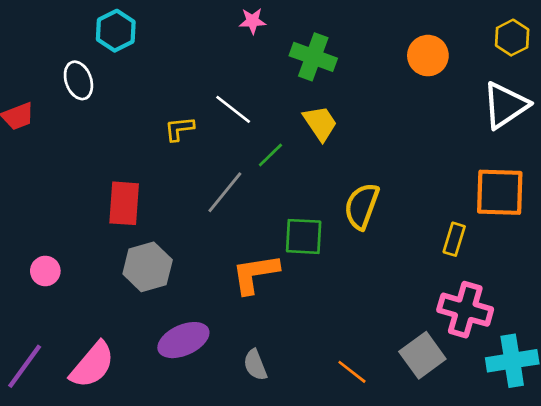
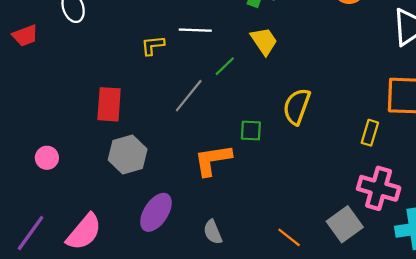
white line: (233, 109) -> (195, 30), turned -36
green square: (304, 236) -> (251, 130), size x0.7
purple ellipse: (183, 340) -> (156, 212), turned -33

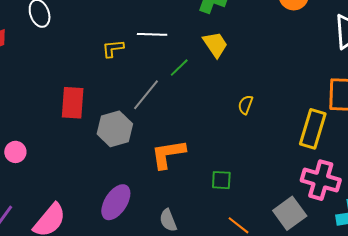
yellow semicircle: (297, 106) -> (245, 105), size x0.6
green square: (251, 130) -> (221, 180), moved
yellow rectangle: (370, 133) -> (313, 129), size x1.6
gray hexagon: (128, 154) -> (115, 129), moved

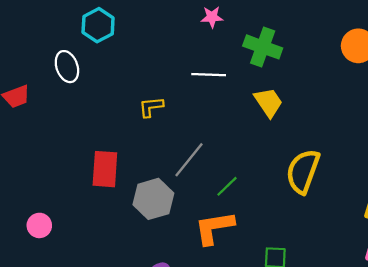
white line: (152, 34) -> (209, 75), moved
green line: (179, 68) -> (227, 186), moved
yellow semicircle: (245, 105) -> (303, 171), size x2.0

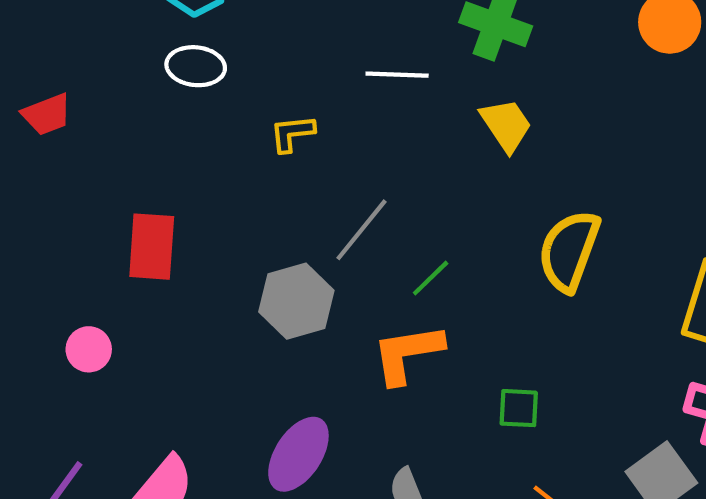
white ellipse: (67, 67) -> (196, 66), moved, turned -64
red rectangle: (105, 169) -> (152, 247), moved

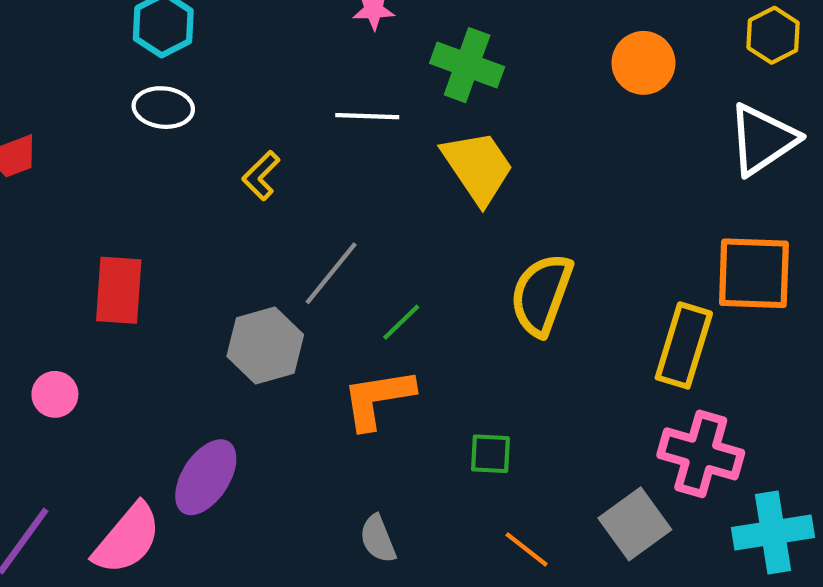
yellow trapezoid: (506, 125) -> (478, 167), size x1.4
yellow L-shape: (292, 133) -> (261, 176), turned -39
purple ellipse: (298, 454) -> (206, 477), moved

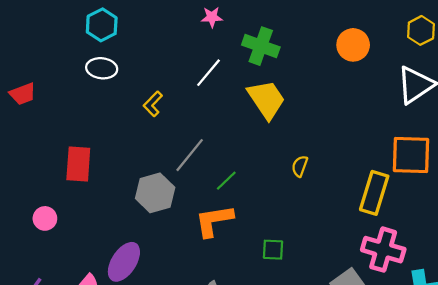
white line: (367, 116) -> (208, 73), turned -52
yellow semicircle: (541, 294) -> (300, 166), size x0.5

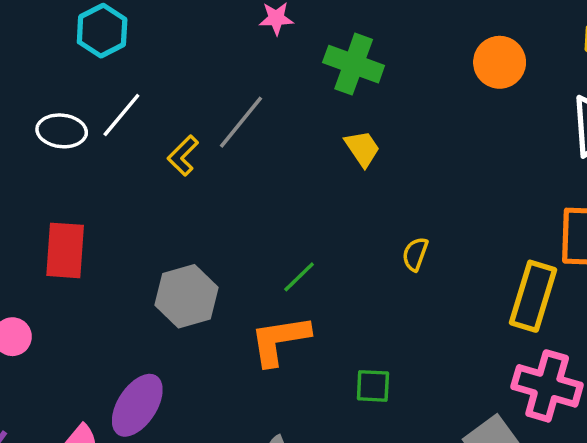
white ellipse: (102, 68) -> (62, 131), moved
white line: (208, 73) -> (121, 115), moved
yellow trapezoid: (266, 99) -> (362, 148), size x0.6
gray line: (190, 155) -> (241, 122), moved

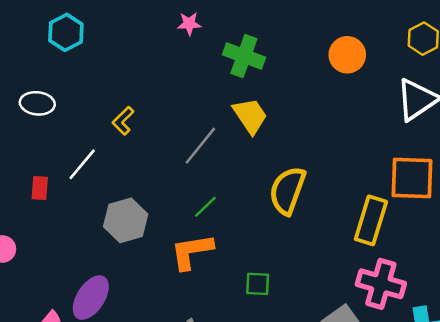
white line: (121, 115) -> (82, 164), moved
gray line: (241, 122) -> (200, 146), moved
yellow trapezoid: (362, 148) -> (250, 116), size x1.4
red rectangle: (65, 250) -> (40, 188), size x0.6
yellow semicircle: (415, 254) -> (288, 190), size x2.0

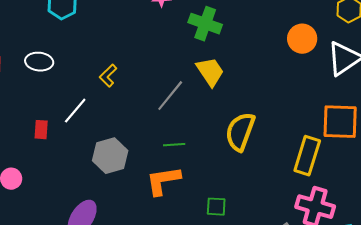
orange circle: (347, 55) -> (302, 39), moved
green line: (205, 207) -> (174, 145), turned 40

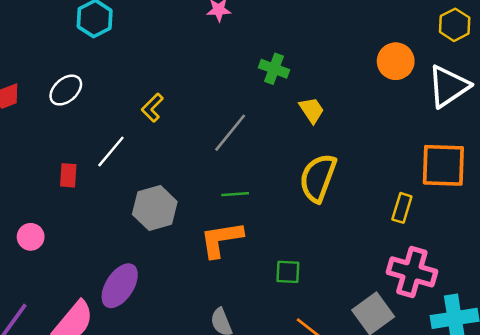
green cross: (205, 24) -> (274, 69), moved, size x0.7
white ellipse: (39, 62) -> (66, 90), turned -48
yellow trapezoid: (210, 72) -> (312, 110), moved, size x0.7
yellow rectangle: (307, 156) -> (402, 208), size x0.6

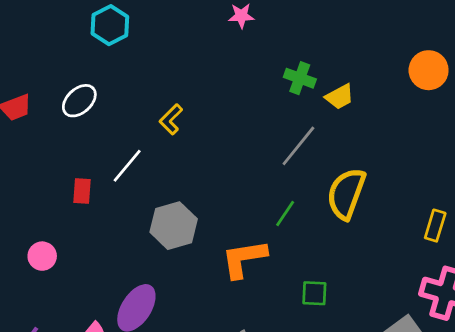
yellow trapezoid: (312, 110) -> (340, 97), moved, turned 96
gray line: (230, 133) -> (298, 146), moved
green line: (235, 194) -> (285, 214), moved, turned -52

